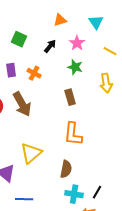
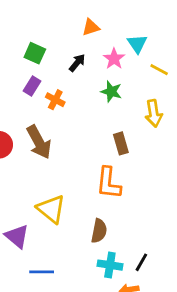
cyan triangle: (96, 22) -> (137, 44), moved
purple rectangle: (11, 70) -> (32, 86), moved, turned 40
brown rectangle: (70, 97) -> (121, 143), moved
yellow triangle: (31, 153) -> (51, 209), turned -40

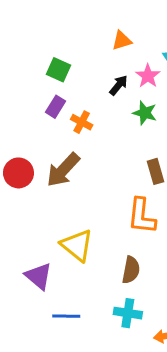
black arrow: (77, 63) -> (119, 85), moved
brown arrow: (39, 142) -> (63, 170), turned 72
cyan cross: (110, 265) -> (128, 313), moved

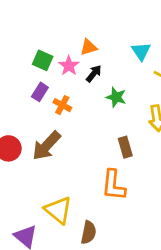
orange triangle: (122, 40) -> (89, 47), moved
pink star: (148, 76) -> (69, 66), moved
brown semicircle: (131, 270) -> (89, 232), moved

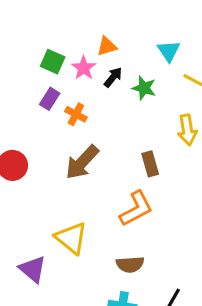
green star: (116, 97) -> (144, 88), moved
brown arrow: (47, 146) -> (82, 162), moved
orange L-shape: (113, 185) -> (136, 209), turned -124
brown semicircle: (89, 232) -> (130, 264), moved, turned 75

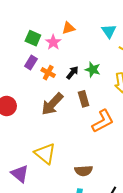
black arrow: (113, 77) -> (72, 73), moved
green star: (144, 88) -> (93, 70), moved
brown rectangle: (150, 164) -> (84, 99), moved
orange L-shape: (136, 209) -> (103, 121), moved

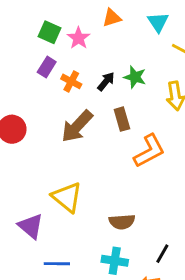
orange triangle: (68, 28) -> (112, 18), moved

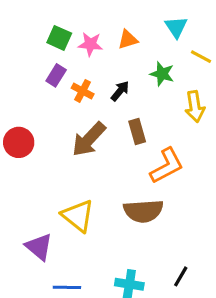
orange triangle: (112, 18) -> (128, 40), moved
pink star: (78, 38) -> (90, 44), turned -30
green star: (135, 77) -> (162, 74), moved
brown semicircle: (122, 222) -> (143, 211), moved, size x1.4

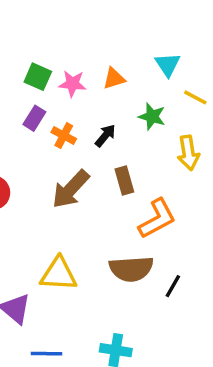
yellow triangle: (78, 216) -> (59, 274), turned -36
black line: (181, 276) -> (173, 286), moved

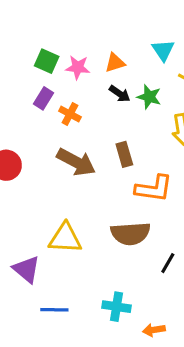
black arrow: (105, 136) -> (120, 94), moved, turned 85
brown arrow: (71, 189) -> (76, 162), turned -105
orange L-shape: (157, 219) -> (154, 189), turned 36
black line: (173, 286) -> (168, 263), moved

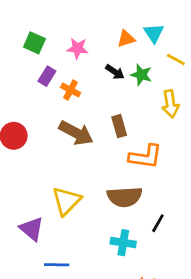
green square: (47, 61) -> (34, 43), moved
orange triangle: (115, 63) -> (126, 39), moved
yellow triangle: (65, 238) -> (66, 201), turned -48
cyan cross: (117, 307) -> (123, 243), moved

